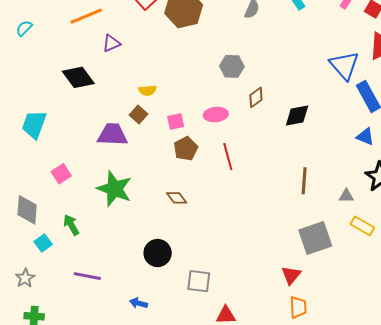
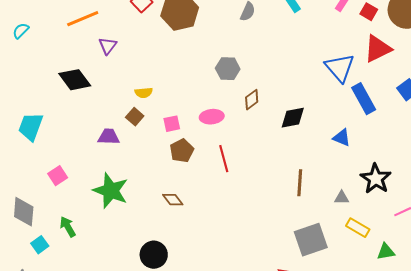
purple triangle: (111, 43) -> (108, 46), turned -30
purple trapezoid: (112, 135) -> (109, 137), size x0.7
blue triangle: (365, 137) -> (342, 138), moved

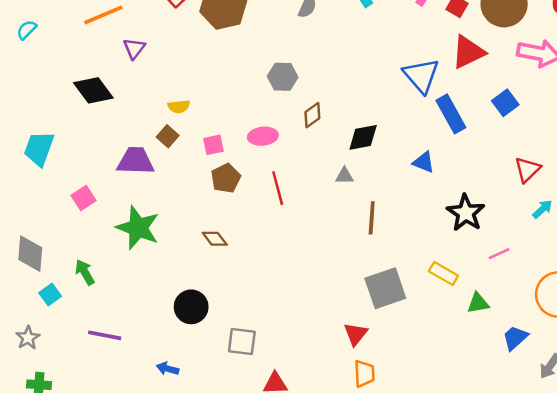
purple trapezoid: (109, 137) -> (135, 161), size x1.4
pink square: (58, 176) -> (84, 198), moved
gray triangle: (342, 198) -> (344, 176), moved

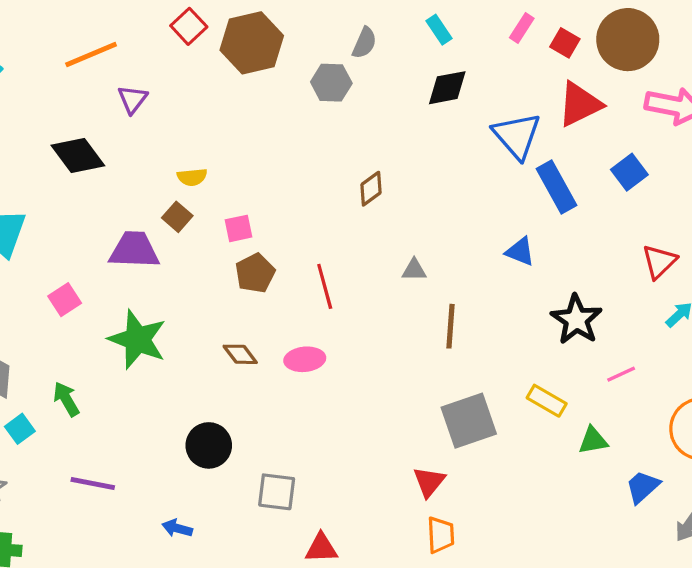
gray hexagon: (283, 77) -> (331, 83), moved
pink ellipse: (263, 136) -> (305, 359), moved
black diamond: (363, 137) -> (447, 88), moved

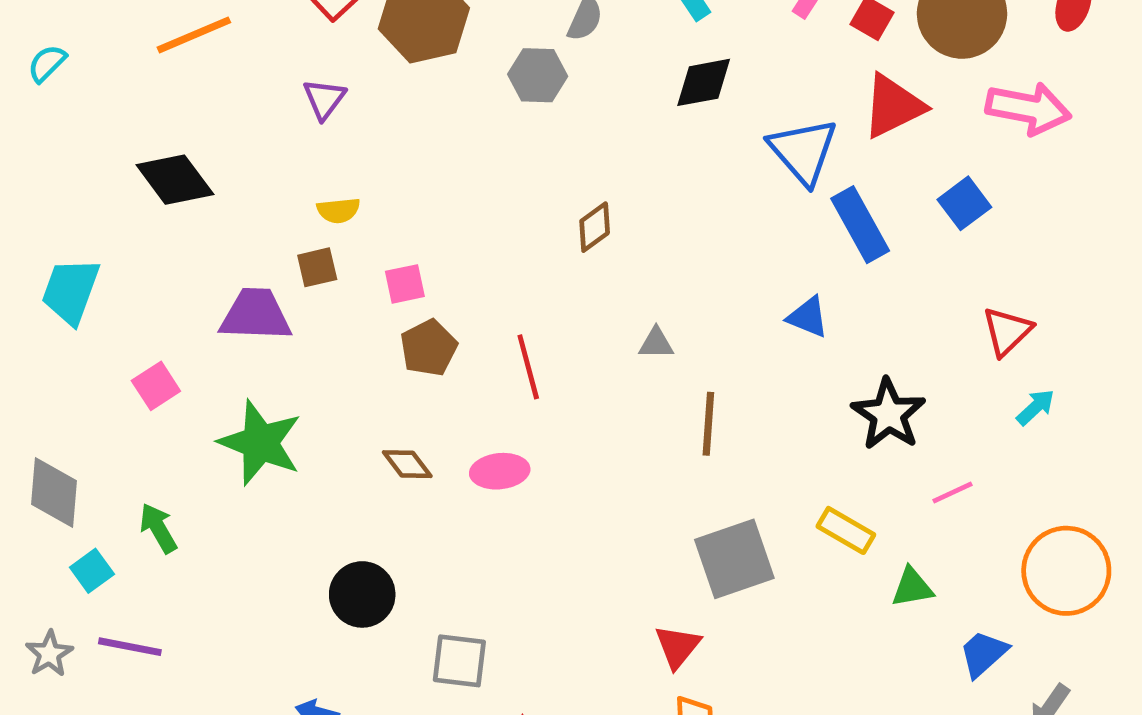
purple triangle: (133, 99) -> (324, 99), moved
brown square: (177, 217) -> (317, 267), turned 36
purple line: (93, 484) -> (130, 647), moved

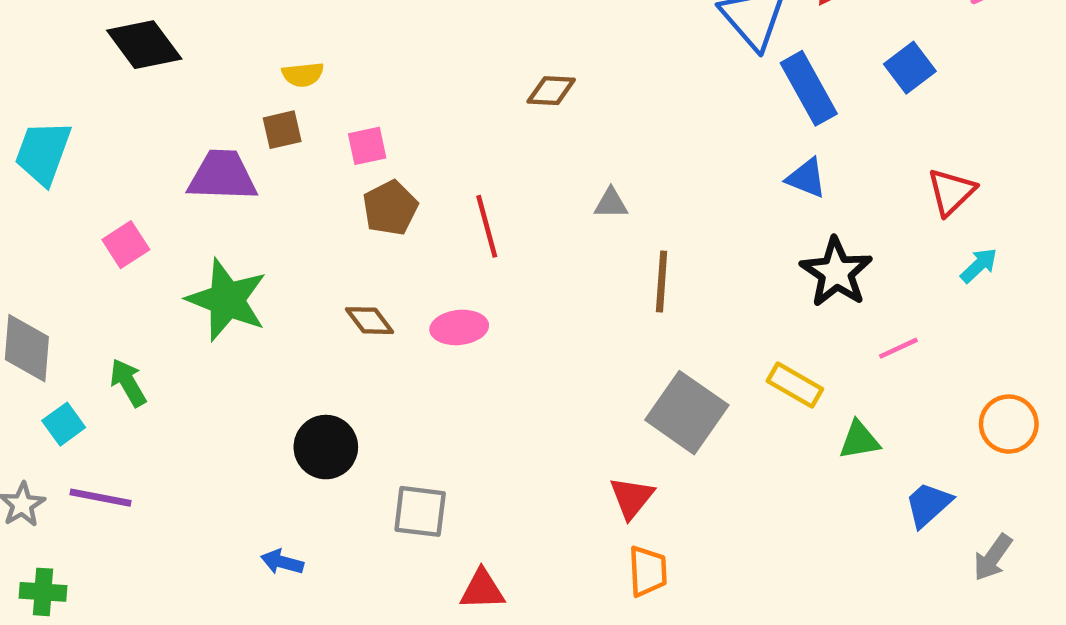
brown diamond: (595, 227) -> (551, 91), turned 39
blue triangle: (808, 317) -> (806, 178), moved
gray square: (734, 559) -> (687, 413), turned -36
orange circle: (1066, 571) -> (1009, 424), size x0.7

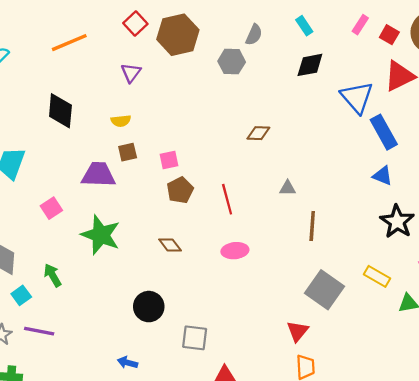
black diamond: (144, 45) -> (60, 111), turned 42
yellow semicircle: (303, 75) -> (121, 121), moved
pink ellipse: (459, 327) -> (235, 251), moved

